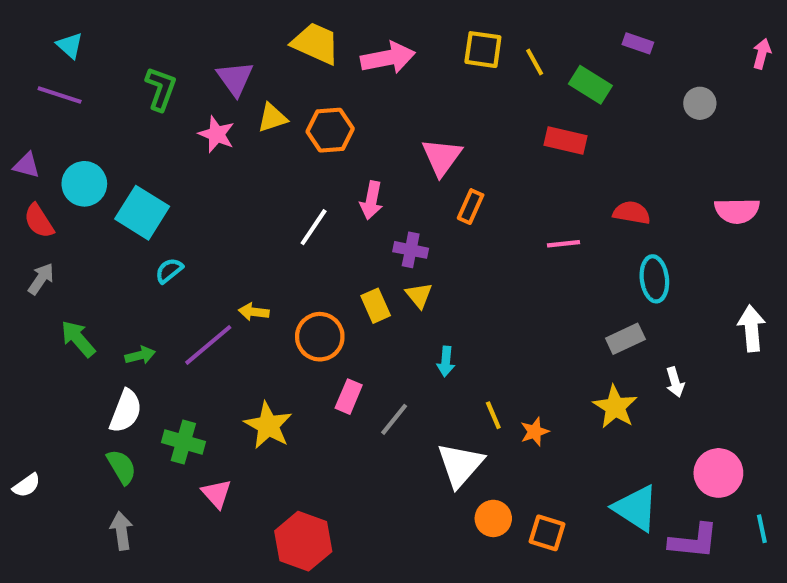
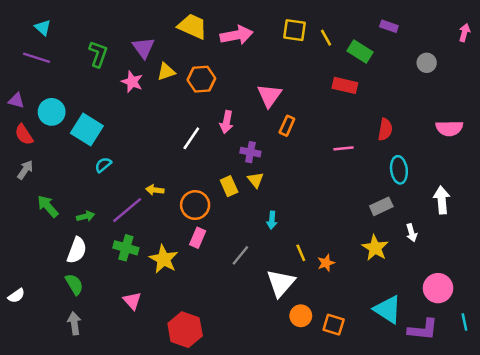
red semicircle: (632, 213) -> (385, 130), turned 90
white arrow: (751, 328) -> (442, 200), moved
pink rectangle: (349, 397) -> (198, 238), moved
green cross: (183, 442) -> (126, 248), moved

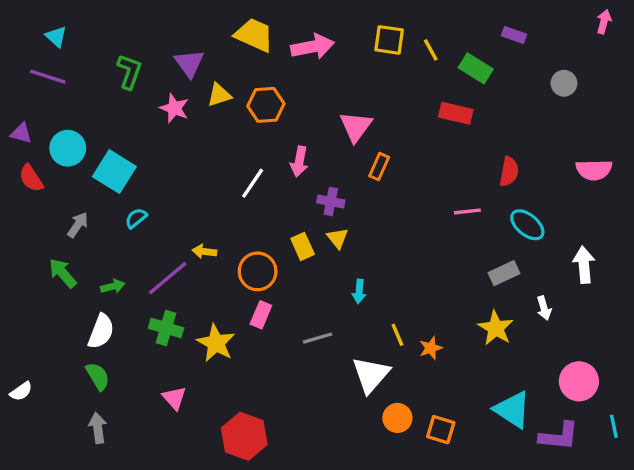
pink arrow: (464, 33) -> (604, 22), moved
pink line: (344, 148) -> (467, 211), moved
gray arrow: (25, 170) -> (78, 225), moved
cyan ellipse: (399, 170) -> (527, 225), turned -44
gray line: (240, 255) -> (318, 338), turned 35

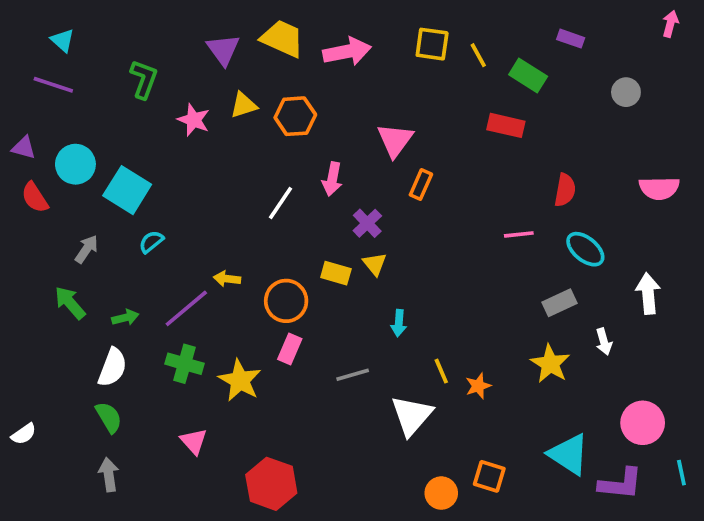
purple triangle: (189, 63) -> (223, 50), moved
purple cross: (331, 201) -> (367, 223), turned 35
yellow rectangle: (303, 246) -> (336, 273), turned -50
orange circle: (397, 418) -> (441, 493), moved

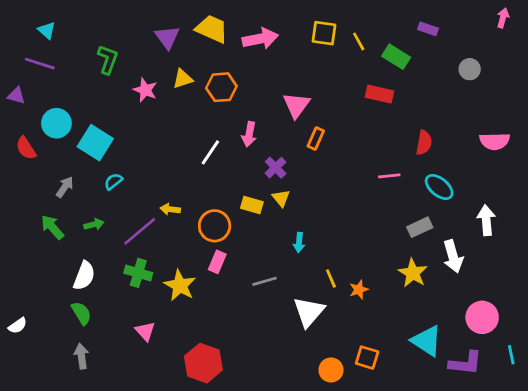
purple triangle: (24, 148) -> (16, 95), moved
green arrow: (125, 318) -> (94, 224), moved
white arrow: (604, 342) -> (453, 256), size x1.6

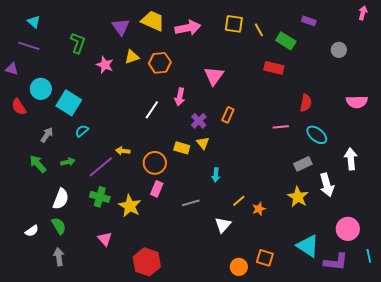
orange rectangle: (316, 138) -> (228, 115), moved
yellow line: (331, 279) -> (239, 201), turned 72
white triangle: (309, 312) -> (223, 225), size x0.7
white semicircle: (18, 326) -> (32, 231), moved

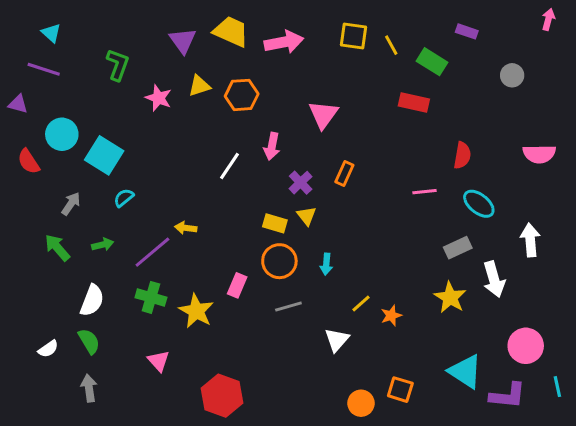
orange circle: (155, 163) -> (279, 261), moved

